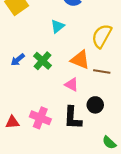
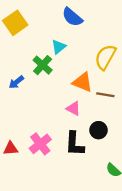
green cross: (42, 61) -> (43, 65), moved
pink cross: (40, 118) -> (40, 144), turned 30

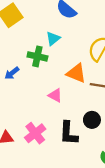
green cross: (43, 65) -> (37, 56), turned -30
pink triangle: (73, 108) -> (55, 95), moved

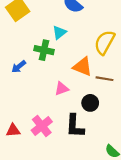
pink triangle: (55, 95) -> (62, 89), turned -48
black circle: (92, 120) -> (90, 103), moved

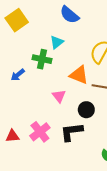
pink triangle: (62, 89) -> (59, 96), turned -48
black L-shape: (75, 126) -> (72, 132), turned 80

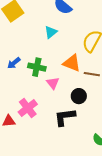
green cross: (42, 59) -> (37, 67), moved
pink cross: (40, 132) -> (28, 108), moved

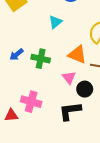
pink triangle: (53, 83) -> (69, 78), moved
pink cross: (28, 108) -> (31, 102), turned -36

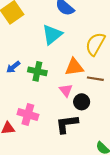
cyan triangle: (55, 22) -> (52, 34), size x1.5
orange triangle: (77, 54) -> (74, 67), turned -30

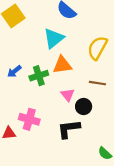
orange triangle: (74, 67) -> (62, 65), moved
green cross: (37, 71) -> (39, 76), turned -30

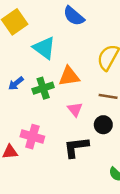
cyan triangle: (54, 38) -> (44, 48), moved, turned -45
black circle: (84, 107) -> (103, 125), moved

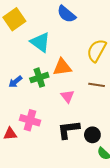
blue arrow: (16, 83) -> (15, 82), moved
black circle: (103, 125) -> (92, 135), moved

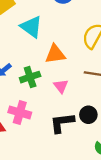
green cross: (39, 78) -> (30, 77), moved
black circle: (92, 135) -> (88, 115), moved

